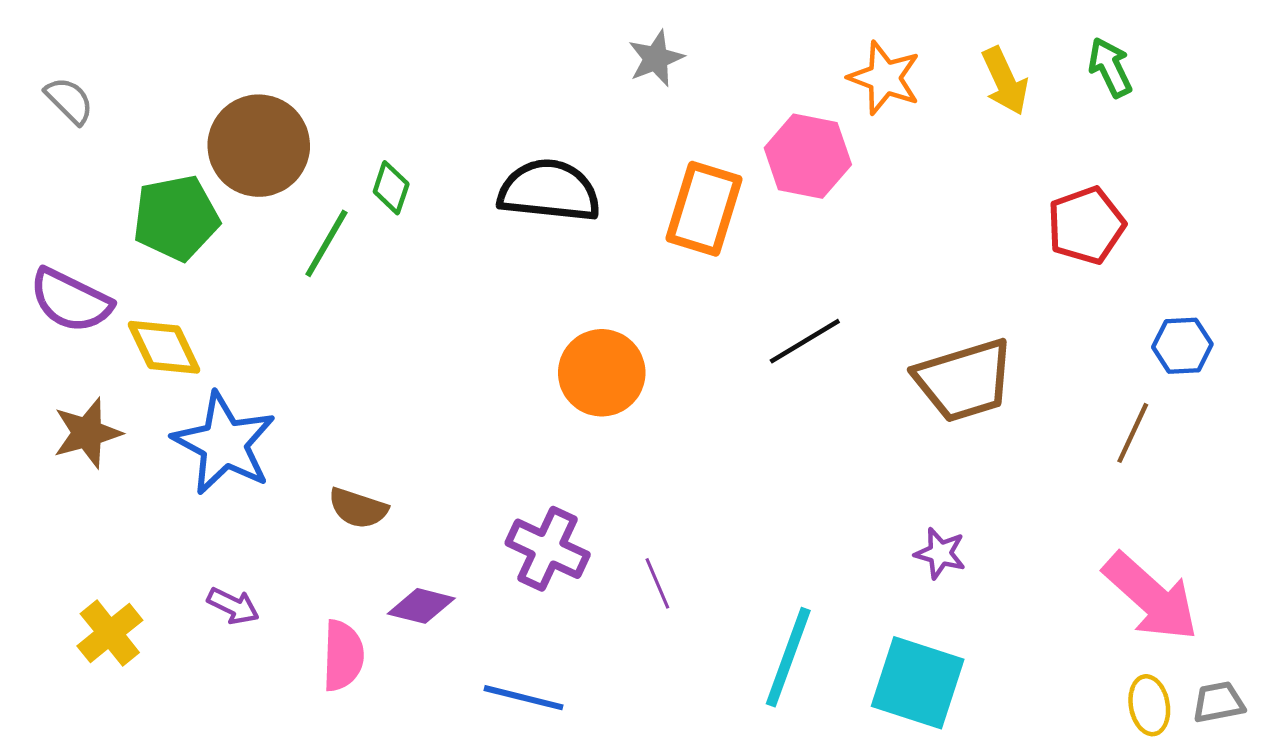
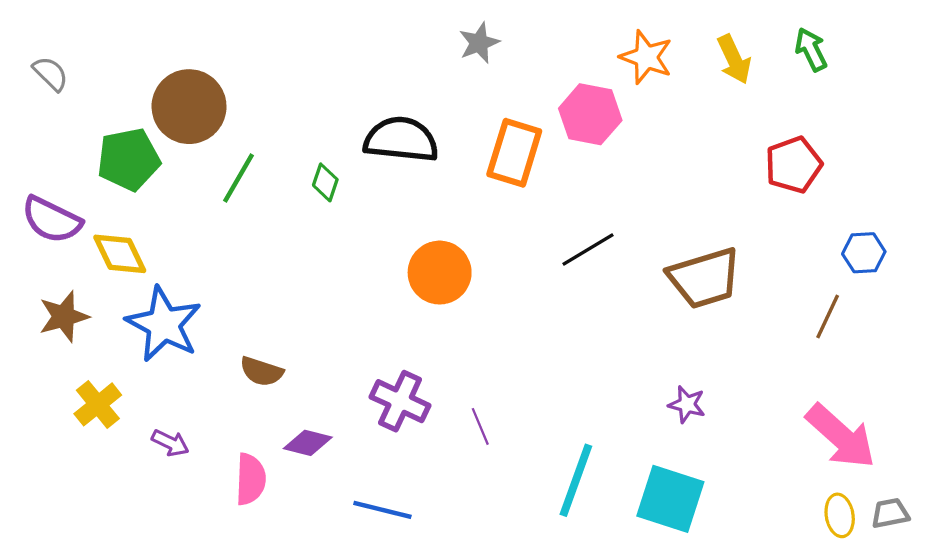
green diamond: (391, 188) -> (325, 182), moved
yellow cross: (110, 633) -> (98, 404), moved

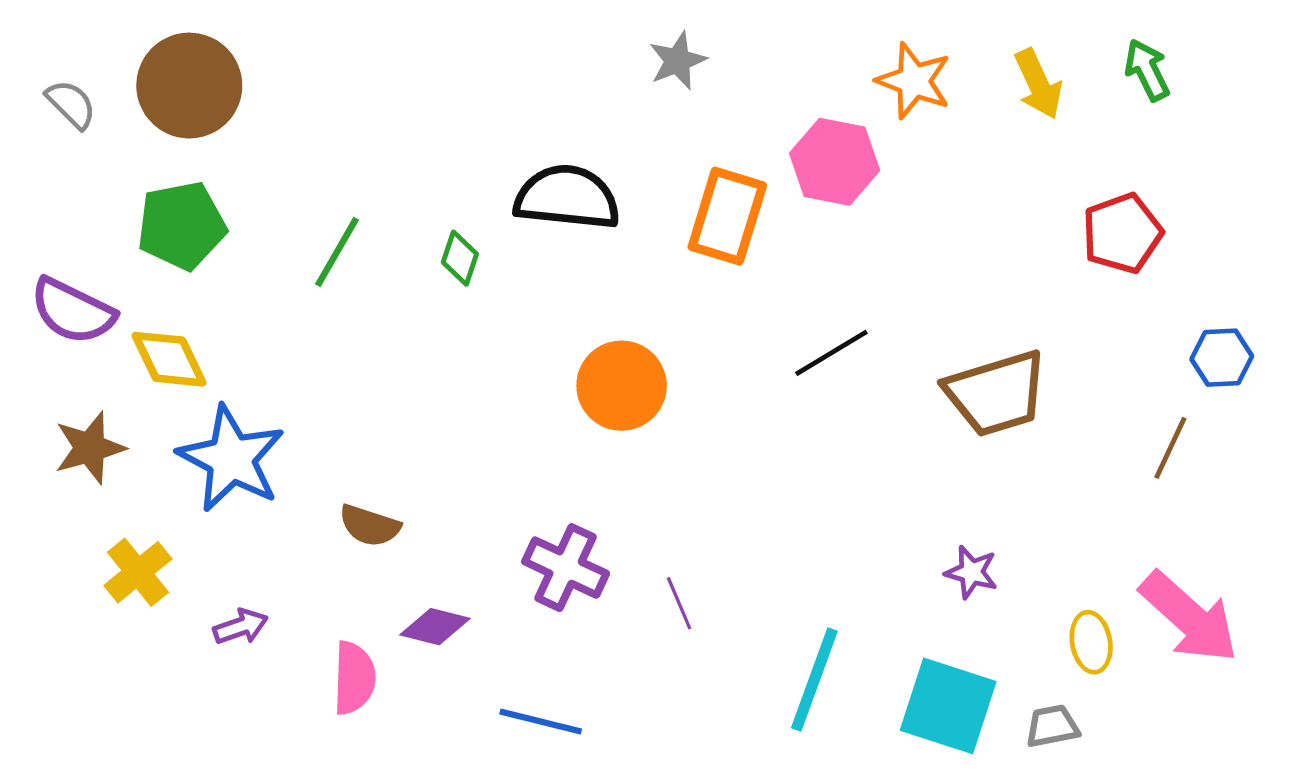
brown circle: (189, 107) -> (189, 86), moved
purple arrow: (170, 443) -> (241, 627), turned -45
gray trapezoid: (890, 513) -> (1052, 726), moved
yellow ellipse: (840, 515) -> (1091, 642), moved

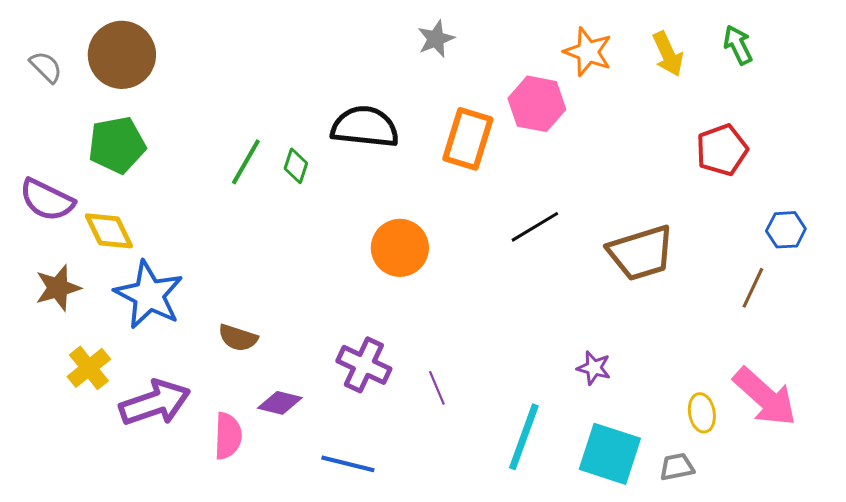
green line: (337, 252) -> (246, 162), moved
purple star: (971, 572) -> (594, 368), moved
purple arrow: (241, 627) -> (155, 403), size x2.0

